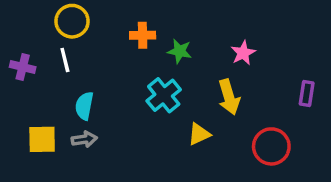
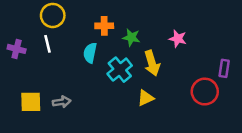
pink star: (243, 53) -> (178, 39), turned -30
yellow arrow: (229, 97) -> (152, 63), moved
cyan semicircle: (84, 106) -> (90, 53), moved
red circle: (271, 146) -> (205, 92), moved

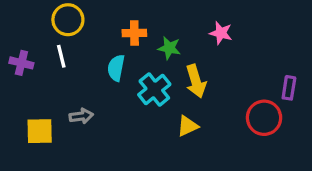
pink star: (178, 39) -> (221, 33), moved
gray arrow: (62, 102) -> (81, 116), moved

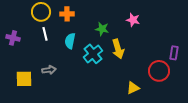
orange cross: (134, 33) -> (67, 14), moved
white line: (61, 56) -> (45, 34), moved
yellow triangle: (188, 126) -> (133, 88), moved

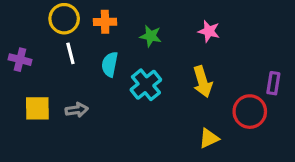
green star: (102, 29) -> (151, 36), moved
yellow arrow: (118, 49) -> (203, 82), moved
yellow square: (24, 79) -> (37, 108), moved

